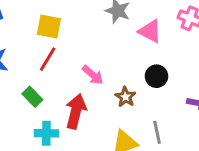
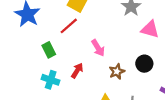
pink triangle: (150, 31) -> (150, 29), turned -30
red arrow: (76, 111) -> (77, 71), size x0.6

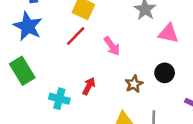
pink arrow: (98, 48) -> (112, 46), moved
green rectangle: (49, 50) -> (22, 71), moved, size x1.5

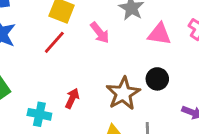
pink arrow: (112, 46) -> (100, 33), moved
brown star: (134, 84) -> (123, 93), size x1.6

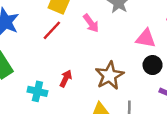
pink triangle: (159, 34) -> (146, 38), moved
black circle: (157, 79) -> (153, 65), moved

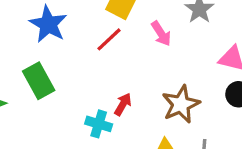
cyan cross: (37, 91) -> (99, 124), moved

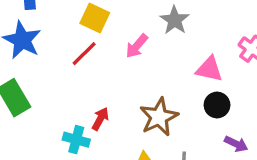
pink arrow: (161, 34) -> (137, 46), turned 75

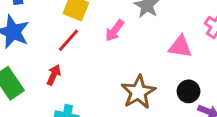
black circle: (217, 105) -> (189, 91), moved
red arrow: (100, 119) -> (54, 75), moved

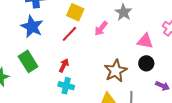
red arrow: (54, 75) -> (64, 65), moved
black circle: (189, 91) -> (146, 63), moved

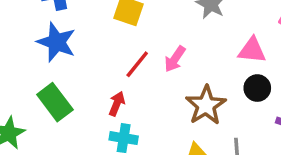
pink arrow: (101, 28) -> (175, 59), moved
red line: (69, 34) -> (137, 64), moved

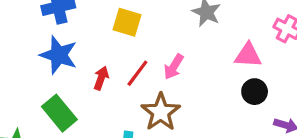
red arrow: (117, 104) -> (101, 78), moved
brown star: (206, 105) -> (161, 112), moved

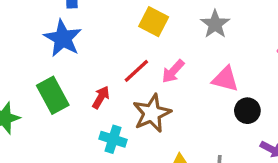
yellow square: (127, 22) -> (154, 22), moved
pink triangle: (248, 55) -> (225, 79), moved
red arrow: (101, 78) -> (101, 97), moved

